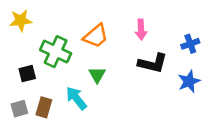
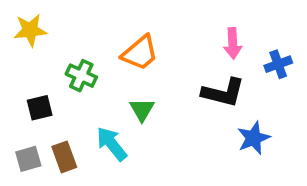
pink arrow: (141, 30) -> (233, 43), moved
green cross: (56, 52) -> (81, 76), size x0.7
blue star: (189, 81) -> (254, 138), moved
brown rectangle: (44, 107) -> (64, 157), turned -36

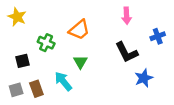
yellow star: (30, 30) -> (17, 17), turned 30
pink arrow: (233, 43) -> (127, 16), moved
black L-shape: (223, 93) -> (127, 52), turned 50

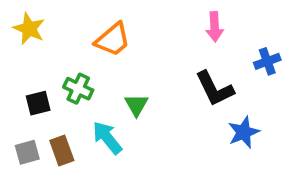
orange trapezoid: (79, 30) -> (113, 40), moved
green cross: (46, 43) -> (78, 89), moved

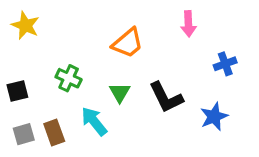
orange trapezoid: (113, 40) -> (128, 43), moved
blue cross: (267, 61) -> (225, 64), moved
black L-shape: (215, 89) -> (166, 97), moved
black square: (38, 103) -> (17, 91), moved

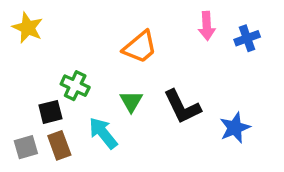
blue cross: (225, 64) -> (247, 38), moved
black square: (17, 91) -> (50, 112), moved

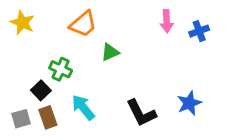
orange trapezoid: (140, 47) -> (83, 24), moved
green triangle: (131, 101) -> (110, 52), moved, turned 36
black L-shape: (182, 107) -> (141, 113), moved
black square: (50, 112) -> (41, 90), turned -30

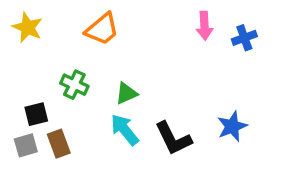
green triangle: (110, 52) -> (126, 93), moved
black square: (41, 90) -> (36, 114), moved, turned 30
cyan arrow: (83, 107) -> (125, 130), moved

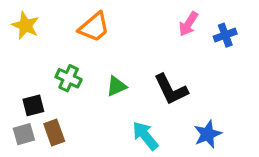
pink arrow: (204, 26) -> (188, 24), turned 35
blue star: (232, 126) -> (208, 134), moved
cyan arrow: (125, 130) -> (145, 136), moved
black L-shape: (173, 138) -> (171, 89), moved

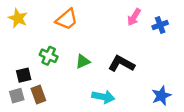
black L-shape: (171, 89) -> (121, 64), turned 145
blue star: (208, 134) -> (161, 96), moved
cyan arrow: (145, 136) -> (103, 97), turned 140

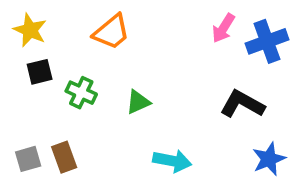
blue cross: (160, 25) -> (267, 41), size x1.5
black L-shape: (121, 64) -> (242, 104), moved
black square: (24, 75) -> (40, 72), moved

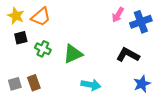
orange trapezoid: (112, 32) -> (41, 17), moved
green triangle: (138, 102) -> (73, 54), size x1.5

